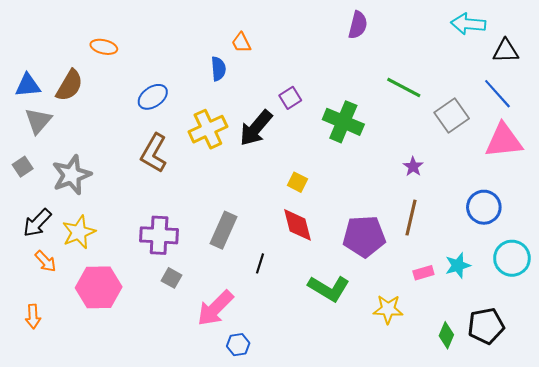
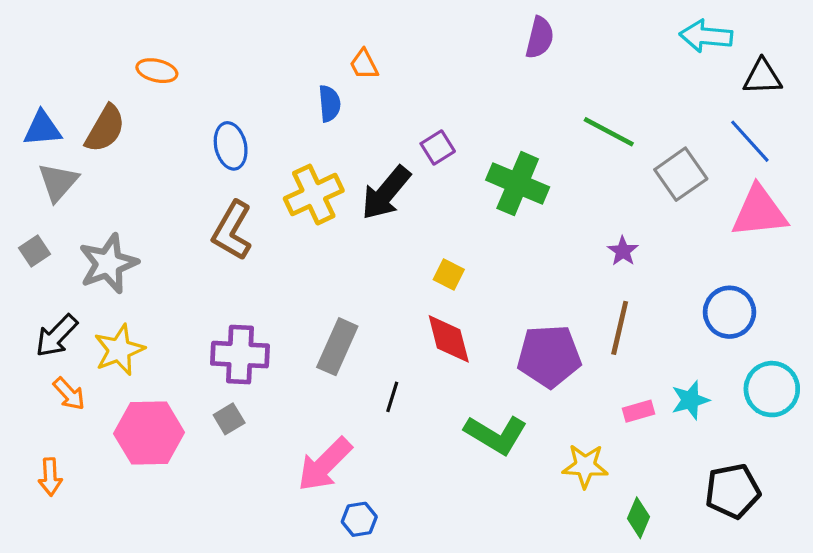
blue ellipse: (153, 97) -> (231, 146), turned -68
gray square: (172, 278) -> (229, 419), moved, turned 30
green diamond: (446, 335) -> (638, 518), moved

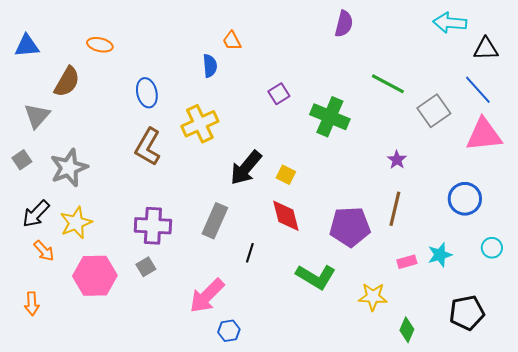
blue triangle: (42, 129) -> (27, 46), moved
black arrow: (386, 193) -> (246, 168), moved
cyan circle: (772, 389) -> (492, 248), size x0.6

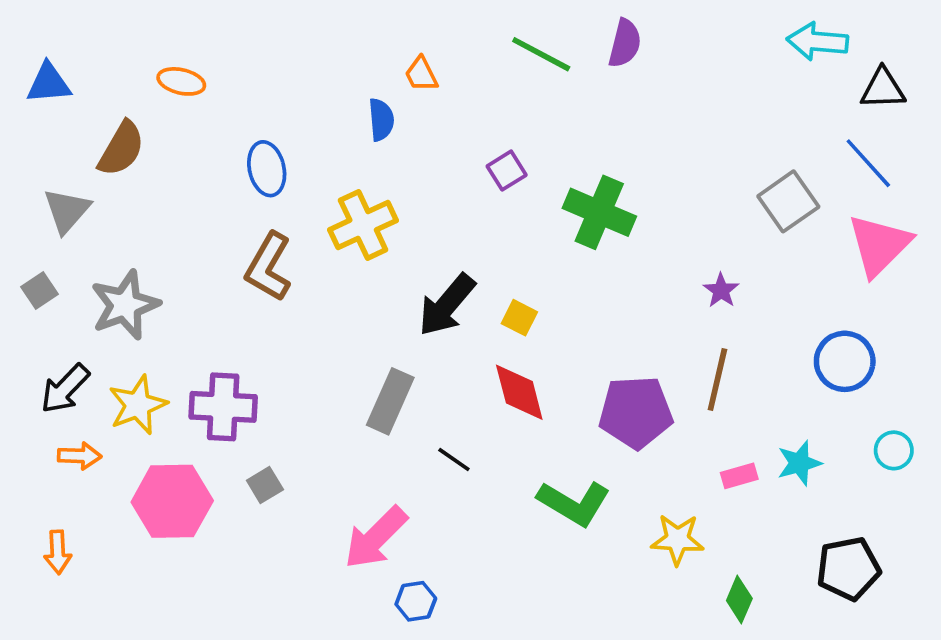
green line: (388, 84) -> (541, 54), moved
pink triangle: (484, 135) -> (879, 245), turned -39
purple cross: (153, 226) -> (223, 407), moved
orange arrow: (44, 251) -> (80, 456), turned -45
black line: (250, 253) -> (454, 459), turned -72

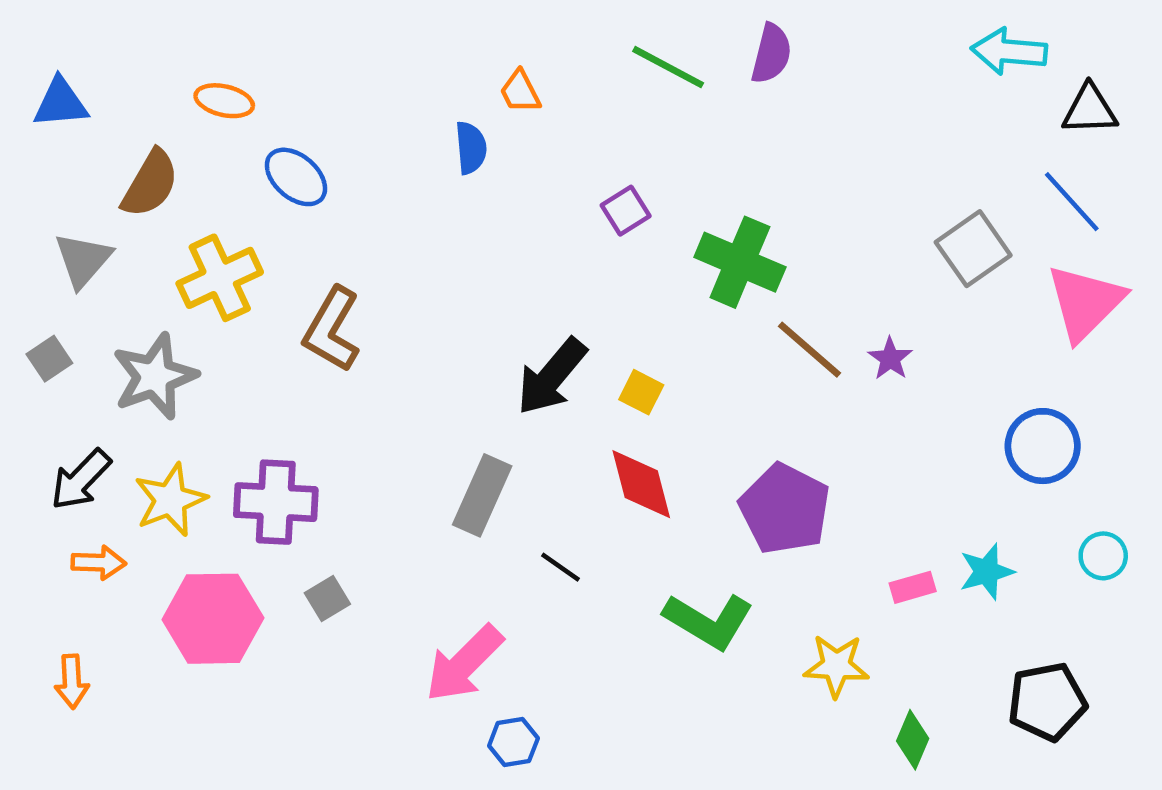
blue ellipse: (267, 169) -> (296, 177), moved, turned -36
yellow cross: (363, 225) -> (220, 278), moved
brown line: (717, 380) -> (809, 350), moved, turned -62
purple pentagon: (636, 412) -> (785, 509), turned 30

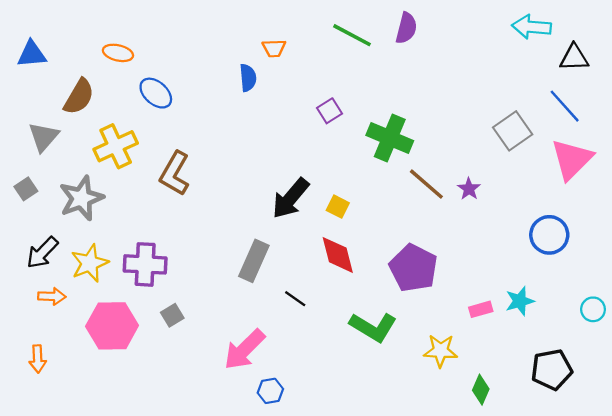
orange trapezoid: (520, 92) -> (274, 48), turned -65
cyan circle: (1103, 556) -> (593, 309), moved

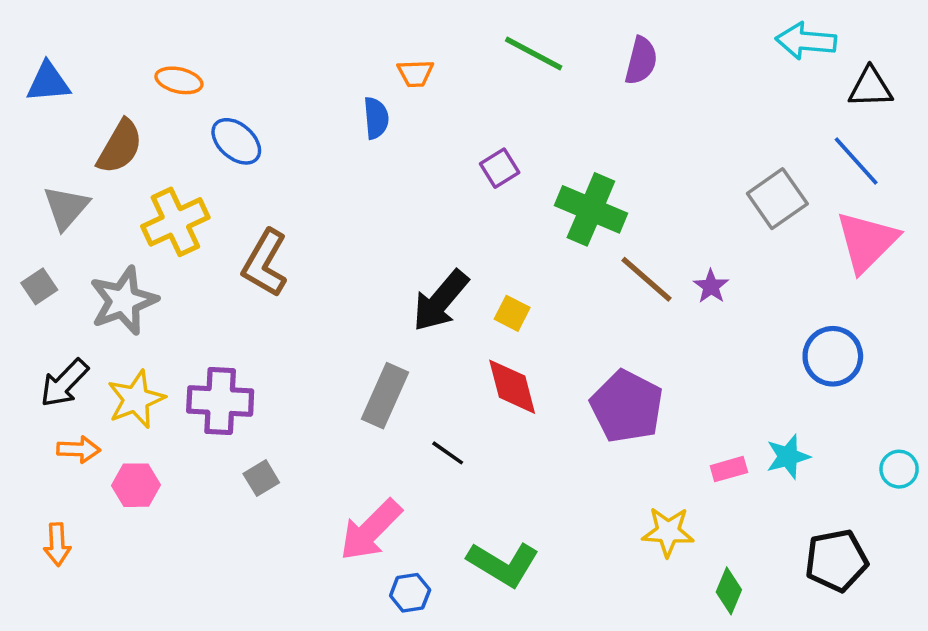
purple semicircle: (406, 28) -> (641, 61), moved
pink hexagon: (112, 326) -> (136, 485), moved, size x0.6
green L-shape: (373, 327) -> (503, 564), moved

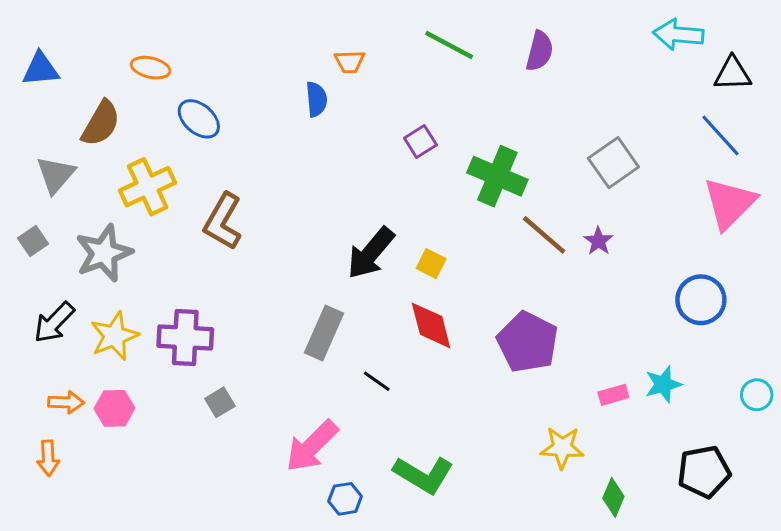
gray square: (777, 199) -> (613, 163), moved
orange arrow: (79, 449) -> (66, 402), moved

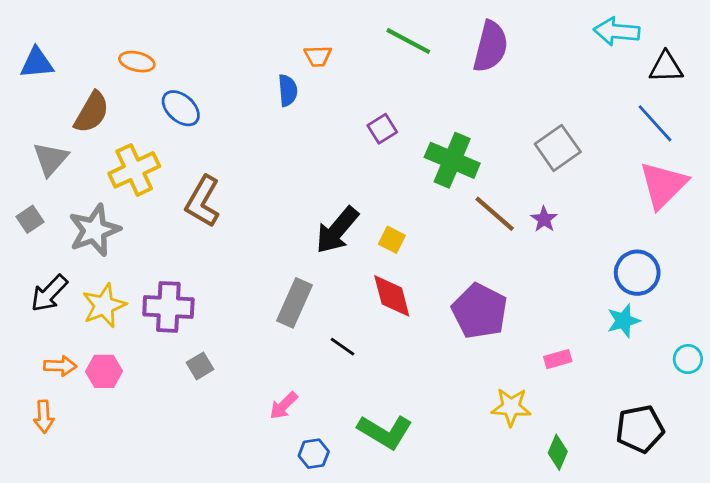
purple semicircle: (540, 51) -> (491, 47), size x1.4
cyan star: (663, 384) -> (623, 321), moved
pink arrow: (312, 446) -> (284, 406), size x0.6

